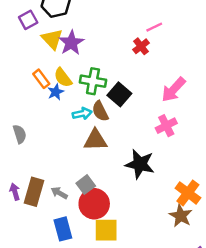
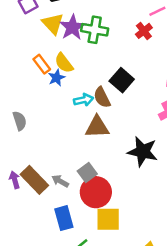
green cross: (93, 81) -> (95, 30), moved
brown rectangle: (34, 192) -> (34, 180), turned -60

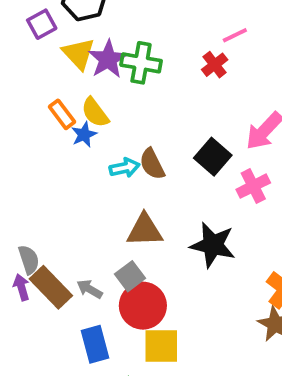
black square: (122, 80) -> (213, 157), moved
gray semicircle: (20, 121) -> (29, 260), moved
brown triangle: (97, 127) -> (145, 230), moved

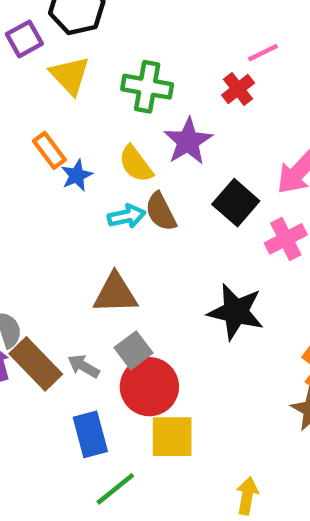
purple star: (108, 59) -> (188, 141), moved
yellow semicircle: (95, 112) -> (136, 164), moved
brown triangle: (145, 230) -> (115, 293), moved

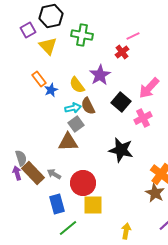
green cross: (147, 87) -> (82, 35), moved
gray square: (134, 350) -> (76, 124), moved

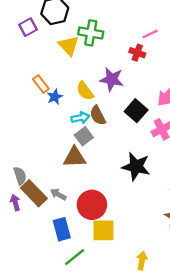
yellow triangle: (48, 46) -> (69, 46), moved
red cross: (122, 52) -> (137, 53), turned -32
purple star: (100, 75) -> (112, 79), turned -30
purple arrow: (17, 173) -> (15, 202), moved

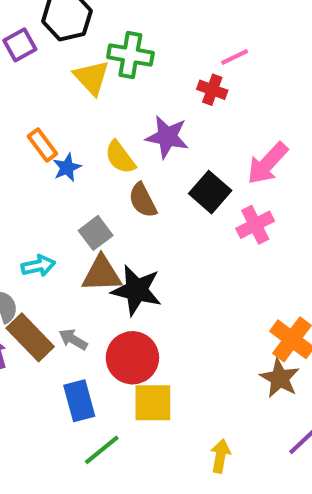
cyan arrow: (80, 118) -> (38, 266), moved
gray square: (84, 136) -> (96, 233), moved
black star: (136, 166) -> (137, 290), moved

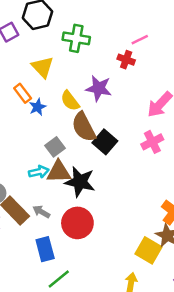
yellow triangle: (92, 78) -> (43, 67), moved
black square: (210, 192) -> (105, 142), moved
brown semicircle: (143, 200) -> (84, 127), size x1.4
cyan arrow: (38, 266) -> (39, 172), moved
yellow square: (153, 403) -> (149, 250), moved, turned 30

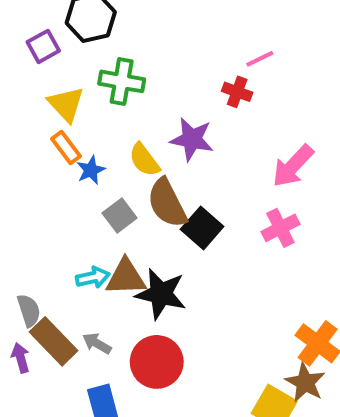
green cross: (76, 38) -> (122, 81), moved
yellow triangle: (43, 67) -> (66, 104), moved
gray square: (55, 147) -> (120, 216), moved

